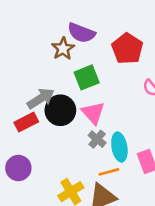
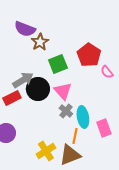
purple semicircle: (81, 33) -> (25, 29), moved
red pentagon: (127, 49) -> (89, 55), moved
orange line: (109, 172) -> (75, 136), turned -63

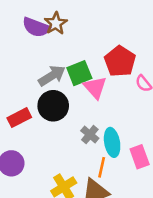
brown star: (40, 42) -> (56, 23), moved
gray arrow: (23, 80) -> (52, 76), moved
pink triangle: (63, 91) -> (95, 87), moved

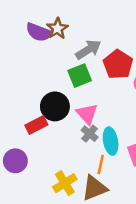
gray arrow: (52, 76) -> (88, 50), moved
pink triangle: (95, 87) -> (87, 114), moved
red rectangle: (19, 118) -> (36, 125), moved

